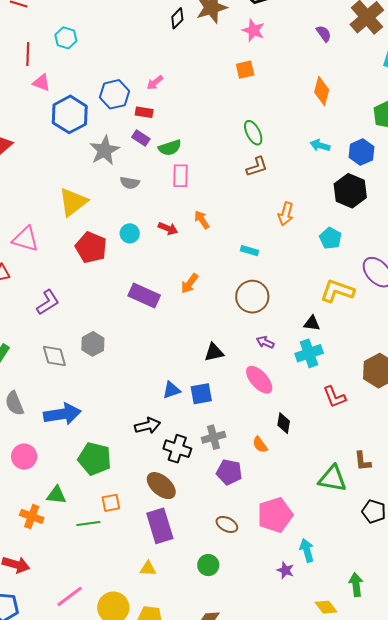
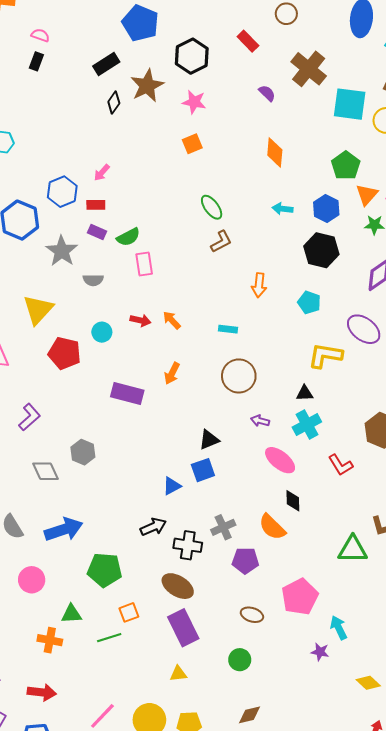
orange arrow: (202, 220) -> (172, 320), moved
pink ellipse: (259, 380) -> (280, 460), moved
blue square: (201, 394) -> (203, 470), moved
orange semicircle: (260, 445) -> (272, 527), size x1.6

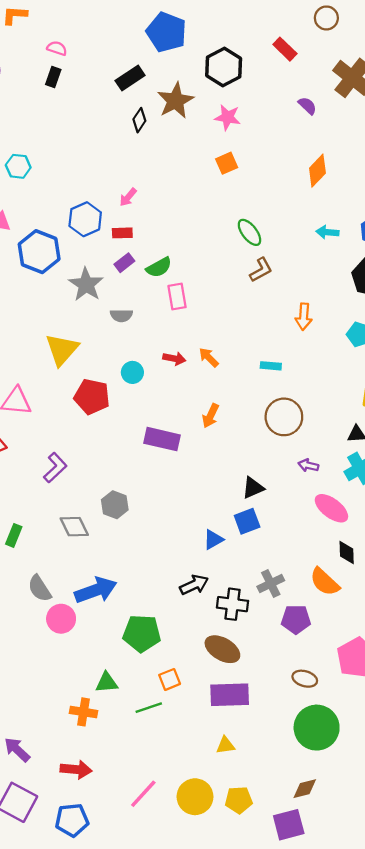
orange diamond: (275, 153) -> (317, 171), turned 40
purple rectangle: (97, 232) -> (124, 263), turned -60
pink circle: (32, 580) -> (61, 619), moved
purple rectangle: (183, 628) -> (230, 695), turned -64
green circle: (240, 660) -> (317, 728), moved, size x1.8

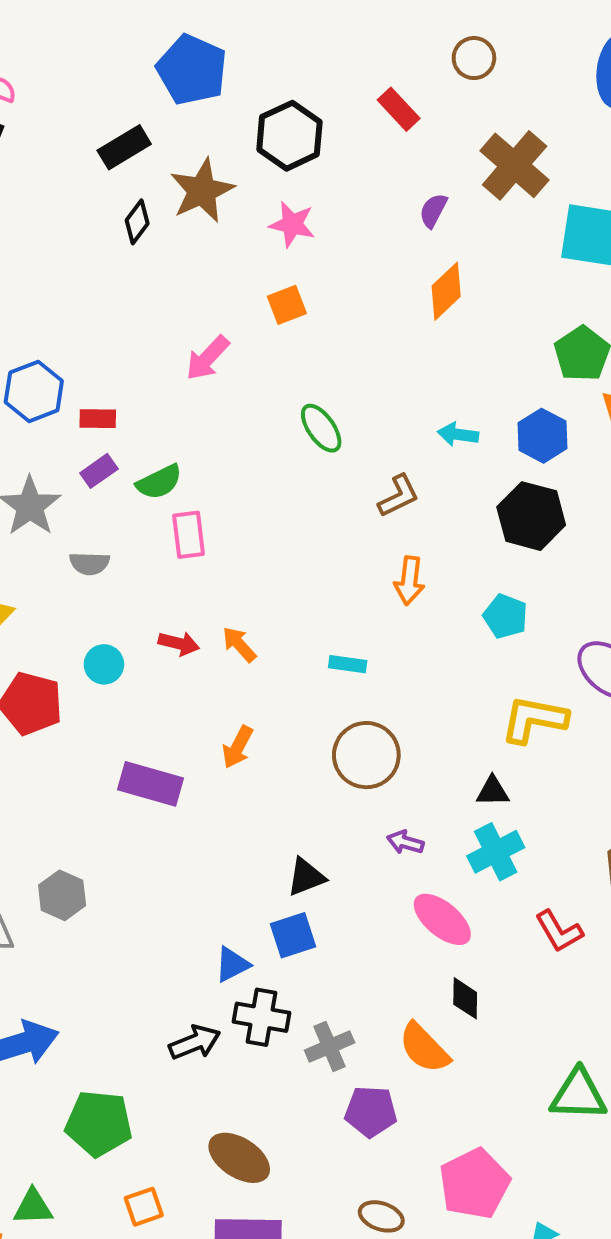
purple semicircle: (307, 106) -> (433, 210), turned -108
orange diamond: (317, 171) -> (446, 291), moved
pink arrow: (128, 197) -> (207, 358), moved, size x1.4
brown L-shape: (261, 270) -> (399, 496), moved
black cross: (233, 604) -> (262, 1017), moved

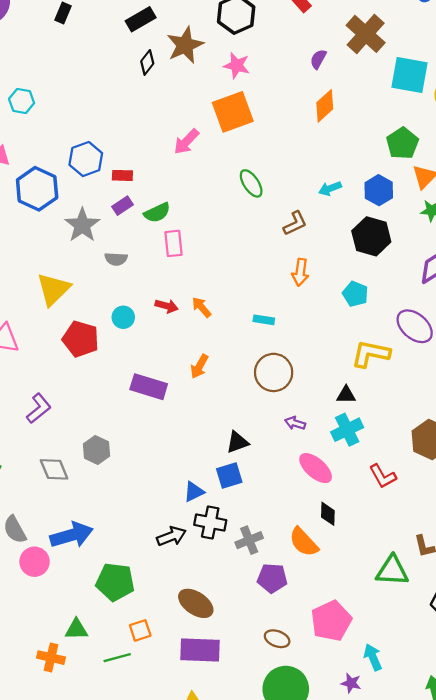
orange square: (287, 305) -> (233, 112), size x1.8
cyan arrow: (458, 434) -> (330, 188), turned -30

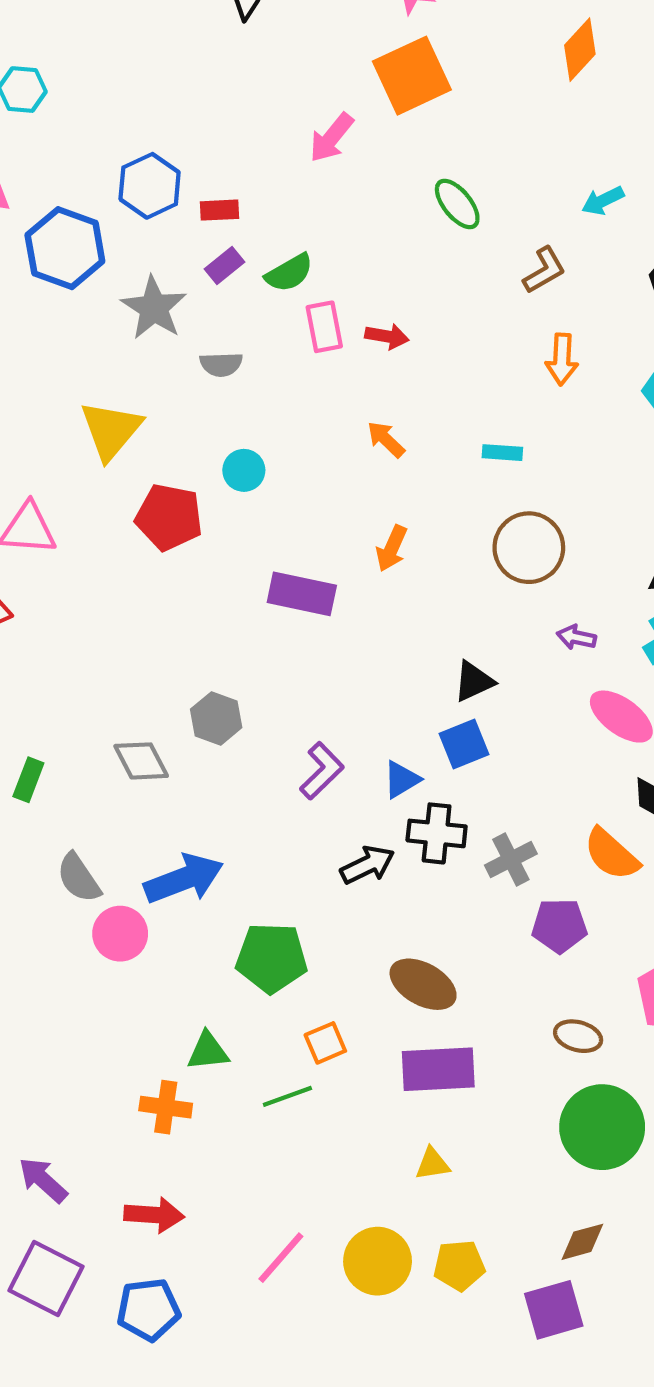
red arrow: (167, 306) -> (387, 336), moved
purple L-shape: (39, 408) -> (322, 771), moved

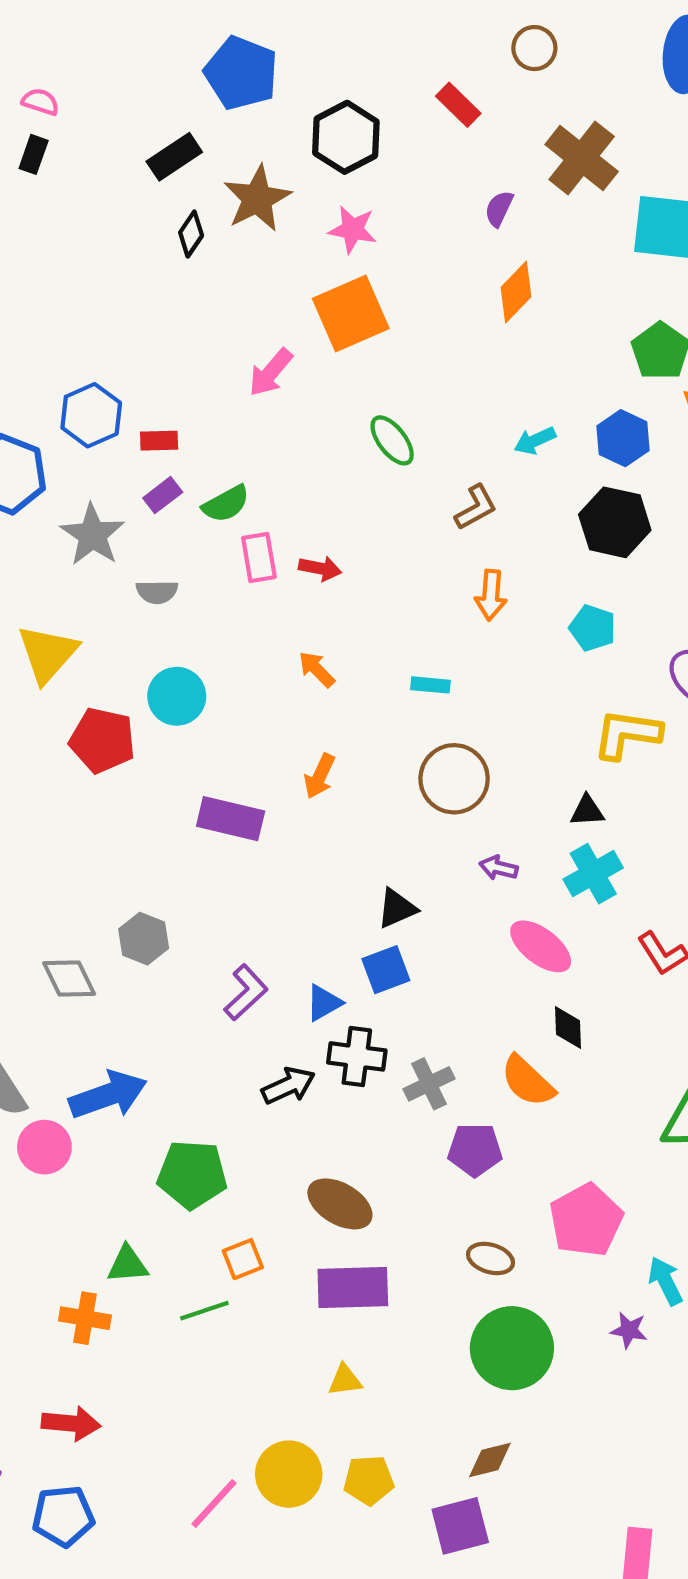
cyan circle: (244, 470) -> (177, 696), size x1.4
pink line: (281, 1258) -> (214, 1503), moved

